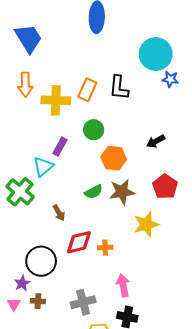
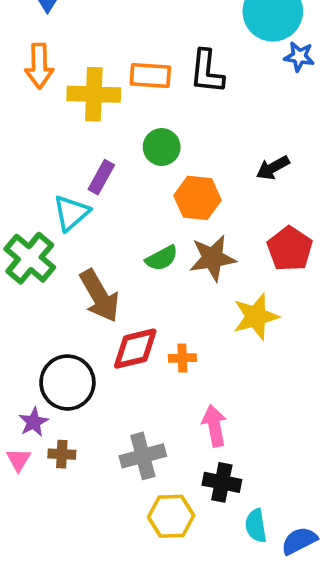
orange rectangle: (87, 90) -> (150, 75), turned 70
brown arrow: (59, 213) -> (99, 296), size x1.8

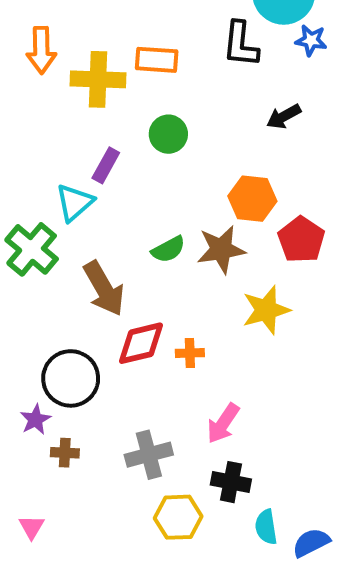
black L-shape: (207, 72) -> (241, 44), moved
black arrow: (273, 168) -> (284, 117), moved
orange hexagon: (197, 198) -> (252, 199), moved
pink arrow: (214, 426) -> (223, 423), turned -135
pink triangle: (18, 460) -> (32, 527), moved

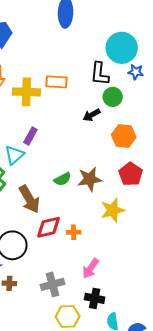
black arrow: (284, 117) -> (92, 115), moved
green circle: (168, 134) -> (113, 97), moved
orange hexagon: (252, 199) -> (124, 136), moved

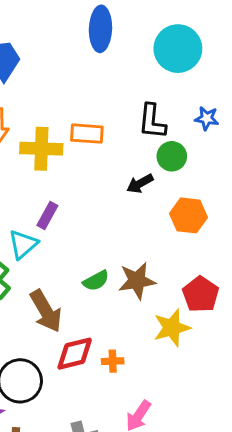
cyan circle: (122, 48) -> (178, 49), moved
red pentagon: (131, 174) -> (201, 294), moved

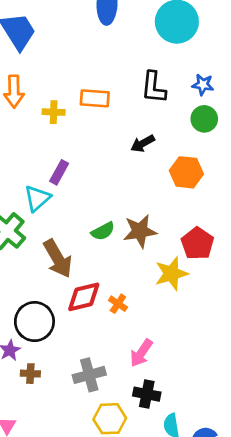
yellow cross: (41, 149) -> (54, 112), size x0.6
green circle: (172, 156) -> (204, 119), moved
orange cross: (113, 361) -> (118, 304), turned 36

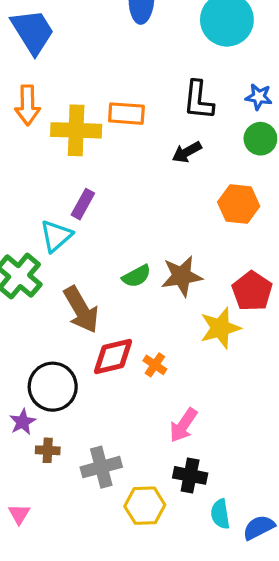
yellow cross: (54, 112) -> (76, 130), size x1.8
black arrow: (143, 144) -> (187, 152), moved
gray cross: (89, 375) -> (101, 467), moved

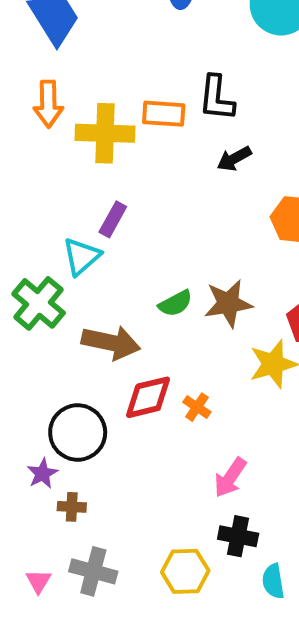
black L-shape: (198, 100) -> (217, 98), moved
brown arrow: (81, 310) -> (111, 343), turned -48
gray cross: (101, 467) -> (93, 571), moved, turned 30

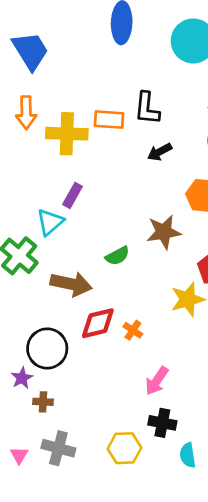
brown star: (228, 303) -> (164, 232), moved

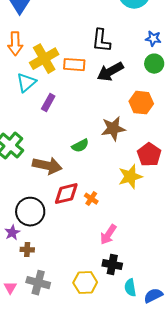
orange rectangle: (109, 120) -> (74, 65), moved
yellow cross: (67, 134) -> (44, 59), turned -32
black arrow: (160, 152) -> (110, 72), size x1.5
cyan triangle: (50, 222) -> (26, 83), moved

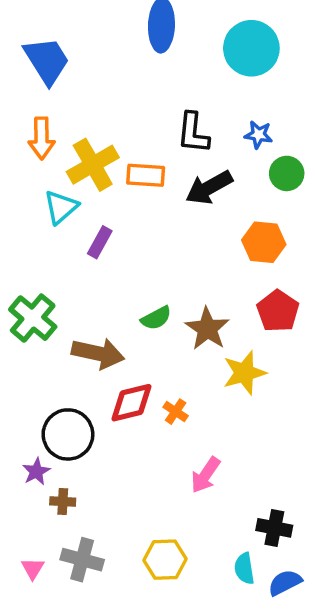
blue star: (153, 39) -> (258, 135), moved
brown star: (113, 129) -> (207, 329), moved, turned -30
red pentagon: (149, 155) -> (278, 311), moved
black cross: (112, 265) -> (274, 528), moved

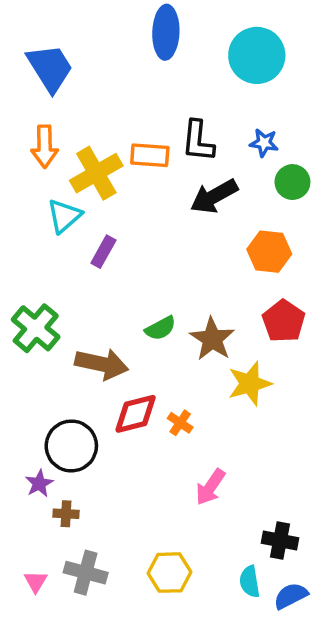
orange rectangle: (146, 175) -> (150, 155), moved

